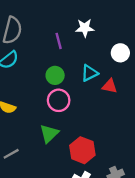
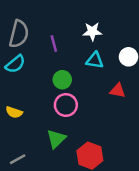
purple line: (59, 41) -> (54, 44), moved
cyan triangle: (89, 73) -> (95, 60), moved, turned 36

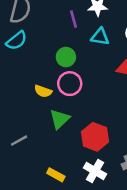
purple line: (54, 44) -> (74, 19), moved
yellow semicircle: (14, 112) -> (43, 91), moved

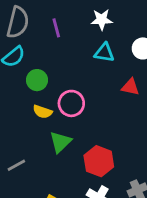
purple line: (74, 19) -> (56, 28), moved
green circle: (66, 57) -> (37, 80), moved

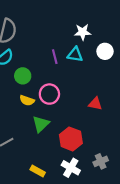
white star: (102, 20) -> (83, 32), moved
purple line: (56, 28) -> (55, 57), moved
red triangle: (130, 87) -> (95, 104), moved

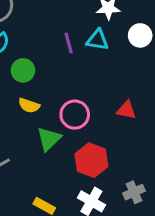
pink circle: (49, 94) -> (75, 115), moved

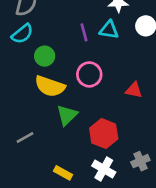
yellow semicircle: (29, 105) -> (50, 86), size x1.6
pink circle: (75, 115) -> (89, 74), moved

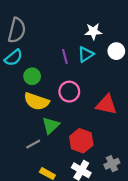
cyan triangle: (109, 30) -> (86, 54), turned -42
red triangle: (134, 90) -> (106, 105), size x1.5
gray line: (25, 137) -> (33, 144), moved

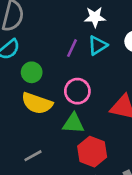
white star: (93, 31) -> (95, 17), moved
purple line: (65, 57) -> (72, 48), turned 40
green triangle: (51, 125) -> (73, 123), moved, turned 48

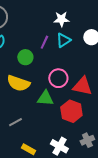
green circle: (32, 72) -> (25, 57), moved
pink circle: (77, 91) -> (58, 78), moved
red hexagon: (92, 152) -> (71, 111), moved

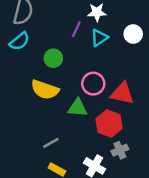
purple line: (44, 42) -> (76, 29), moved
gray line: (15, 122) -> (51, 143), moved
gray cross: (87, 140) -> (120, 150), moved

